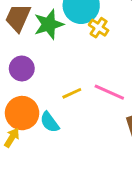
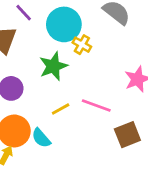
green star: (49, 24) -> (53, 66), moved

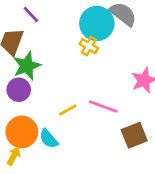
cyan circle: (64, 24) -> (97, 23), moved
green star: (53, 66) -> (27, 66), moved

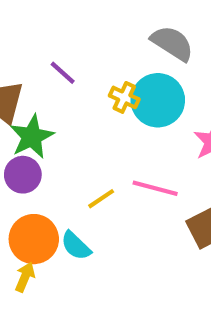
purple line: (31, 14) -> (63, 73), moved
cyan circle: (97, 23) -> (158, 100), moved

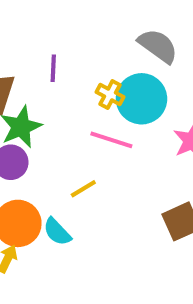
purple line: (63, 73) -> (53, 68), turned 48
pink line: (155, 188) -> (111, 140), moved

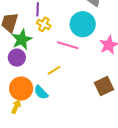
yellow cross: (110, 94) -> (44, 24), moved

